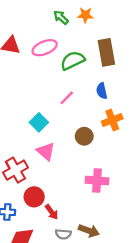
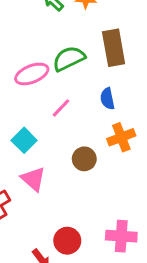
pink ellipse: (45, 48) -> (32, 74), moved
pink cross: (97, 181) -> (121, 236), moved
red circle: (34, 197) -> (67, 241), moved

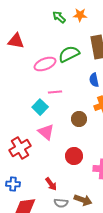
pink line: (61, 108) -> (55, 92), moved, turned 40
red circle: (67, 241) -> (74, 156), moved

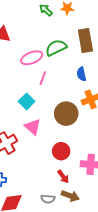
pink line: (55, 92) -> (43, 78), moved, turned -64
brown circle: (79, 119) -> (66, 114), size x1.5
red arrow: (51, 184) -> (63, 177), moved

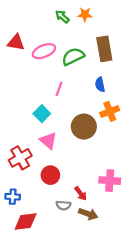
pink ellipse: (32, 58) -> (44, 51), moved
red circle: (61, 151) -> (50, 175), moved
gray semicircle: (48, 199) -> (63, 205), moved

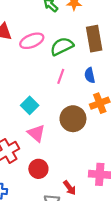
pink line: (59, 89) -> (61, 76), moved

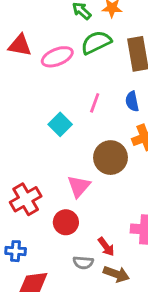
green semicircle: (62, 46) -> (96, 42), moved
cyan square: (30, 105) -> (60, 124), moved
pink triangle: (36, 133) -> (79, 186), moved, turned 30

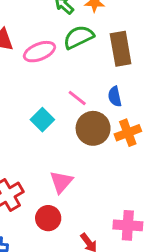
pink line: (95, 103) -> (77, 98), turned -72
brown circle: (111, 158) -> (93, 128), moved

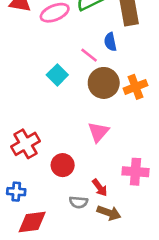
blue semicircle: (115, 96) -> (110, 42), moved
pink triangle: (61, 182) -> (98, 132), moved

